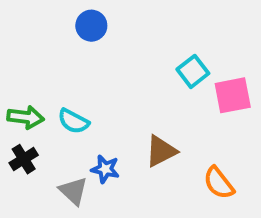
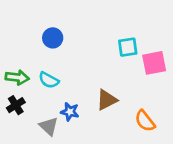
blue circle: (91, 26) -> (53, 38), moved
cyan square: (193, 71) -> (128, 47), turned 30

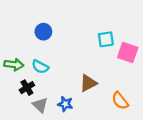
pink square: (154, 63) -> (128, 52), turned 30
black cross: (16, 105) -> (27, 88), moved
blue star: (70, 112) -> (65, 104), moved

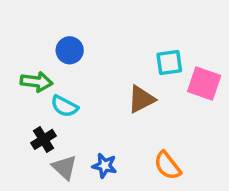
green arrow: (14, 65) -> (36, 82), moved
brown triangle: (88, 83) -> (141, 99), moved
orange semicircle: (120, 101) -> (167, 166), moved

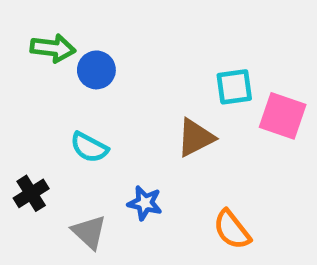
green arrow: (36, 82) -> (53, 48), moved
black cross: (43, 139) -> (31, 193), moved
blue star: (105, 166) -> (145, 203), moved

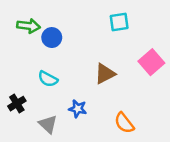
cyan square: (234, 87) -> (119, 22), moved
pink square: (283, 116) -> (151, 62), turned 30

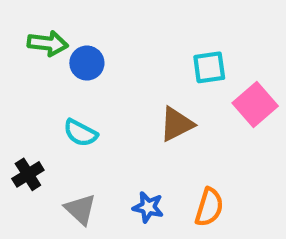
cyan square: (119, 22) -> (209, 67), moved
blue star: (78, 109) -> (148, 207), moved
orange semicircle: (124, 123) -> (209, 207), turned -125

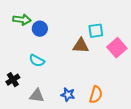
brown triangle: (176, 124) -> (81, 46), moved, turned 30
gray triangle: (80, 209) -> (37, 96), turned -35

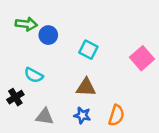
cyan square: (96, 31) -> (88, 50), moved, turned 35
brown triangle: (81, 46) -> (86, 87), moved
cyan semicircle: (37, 61) -> (34, 75), moved

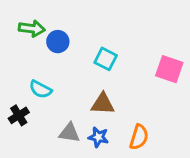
pink square: (142, 58) -> (169, 69), turned -30
gray triangle: (45, 117) -> (69, 133), moved

